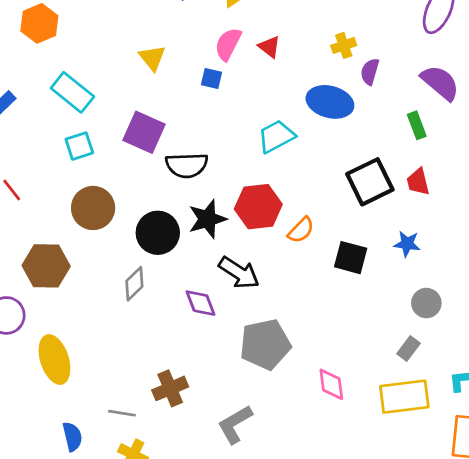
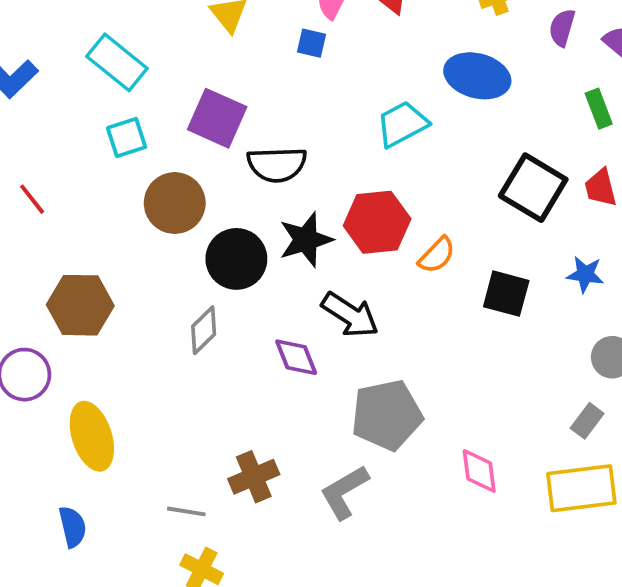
purple semicircle: (370, 72) -> (562, 28), moved
black square: (370, 182) -> (533, 188), turned -33
brown circle: (93, 208) -> (175, 203), moved
gray L-shape: (235, 424) -> (344, 492), moved
blue semicircle: (72, 437) -> (73, 527), moved

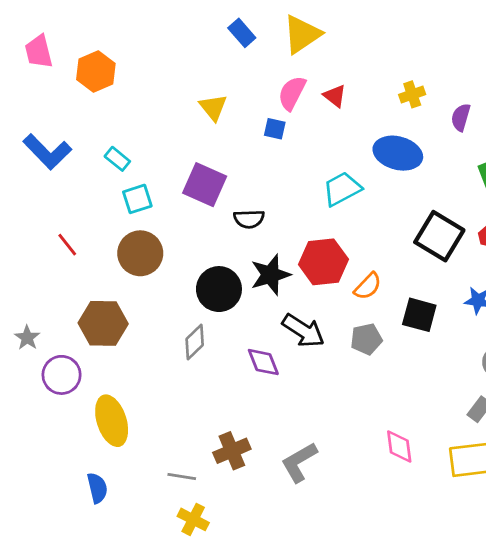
cyan rectangle: (117, 62) -> (117, 159), moved, size x0.6
black semicircle: (277, 164) -> (249, 219), size x0.7
brown circle: (175, 203) -> (140, 253), moved
gray pentagon: (387, 415) -> (366, 339), moved, size x0.6

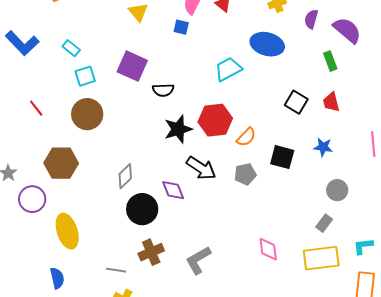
black square: (439, 236) -> (296, 102), size x0.7
black circle: (219, 289) -> (142, 209), moved

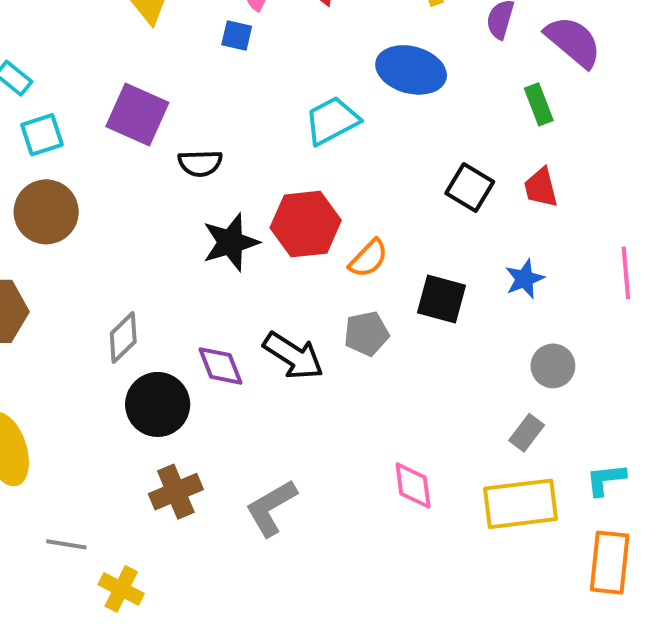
blue star: (323, 147) -> (525, 279), turned -30
black arrow: (201, 168) -> (293, 356), moved
gray line: (116, 270) -> (66, 544), moved

